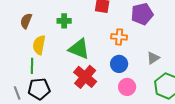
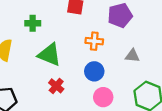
gray triangle: (153, 58) -> (132, 56), moved, turned 40
red cross: (85, 77) -> (56, 86), size x0.6

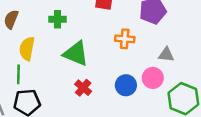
blue circle: (94, 71) -> (126, 85), moved
pink circle: (103, 97) -> (153, 78), moved

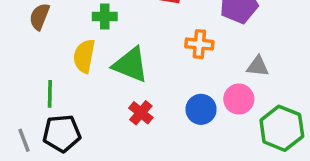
yellow semicircle: (27, 49) -> (84, 56), moved

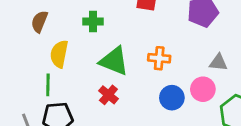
orange cross: (199, 44) -> (159, 58), moved
yellow semicircle: (84, 56) -> (59, 54), moved
red cross: (141, 113) -> (108, 95), moved

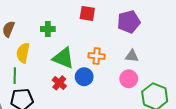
gray triangle: (218, 62) -> (132, 56), moved
blue circle: (172, 98) -> (84, 77), moved

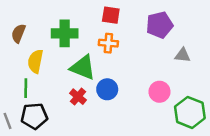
green cross: (48, 29) -> (65, 33), size x1.5
orange cross: (97, 56) -> (108, 43), moved
gray triangle: (132, 56) -> (183, 55), moved

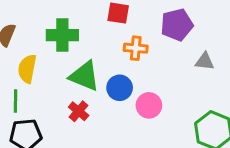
orange cross: (108, 43) -> (136, 48), moved
blue circle: (107, 89) -> (120, 88), moved
pink circle: (159, 92) -> (149, 105), moved

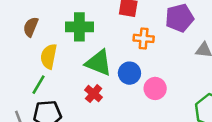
green line: (16, 101) -> (38, 85), turned 30

